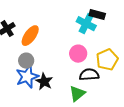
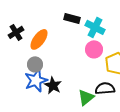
black rectangle: (97, 15) -> (72, 18), moved
pink circle: (78, 54) -> (94, 49), moved
black semicircle: (89, 75) -> (105, 88), moved

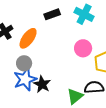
black rectangle: (72, 18) -> (52, 14), moved, turned -35
cyan cross: (95, 27) -> (84, 14), moved

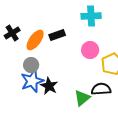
black rectangle: (52, 14) -> (57, 35), moved
cyan cross: (84, 14) -> (91, 16), turned -30

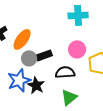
black rectangle: (57, 35) -> (44, 55), moved
gray circle: (31, 65) -> (29, 58), moved
black semicircle: (101, 89) -> (65, 72), moved

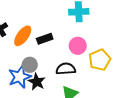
black rectangle: (44, 55) -> (45, 39), moved
gray circle: (29, 58) -> (30, 65), moved

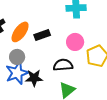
gray circle: (30, 65) -> (17, 57), moved
black star: (37, 82) -> (34, 78), turned -30

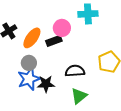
pink circle: (75, 42) -> (62, 28), moved

